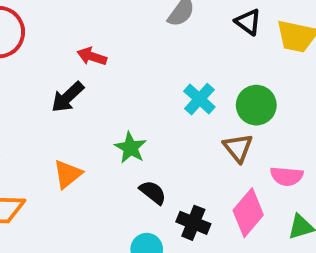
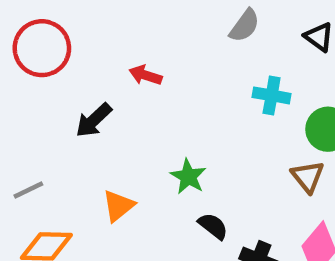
black arrow: (68, 97) -> (94, 120), moved
cyan cross: (199, 99) -> (272, 95), moved, turned -32

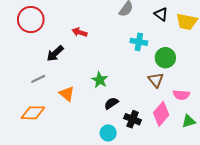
gray line: (28, 190) -> (38, 79), moved
orange triangle: (118, 206) -> (67, 94), turned -42
black semicircle: (213, 226) -> (111, 103), turned -72

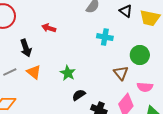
black arrow: (55, 53) -> (26, 48), turned -66
green circle: (165, 58) -> (140, 55), moved
orange triangle: (67, 94) -> (34, 72), moved

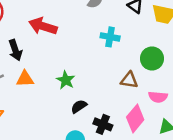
red arrow: (49, 28) -> (43, 26), size x1.6
orange triangle: (34, 72) -> (25, 79), turned -42
brown triangle: (121, 73) -> (129, 80), turned -42

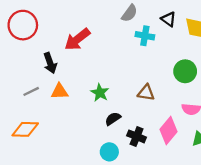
red arrow: (43, 26) -> (77, 39), turned -56
cyan cross: (110, 37) -> (145, 36), moved
brown triangle: (129, 80) -> (146, 93), moved

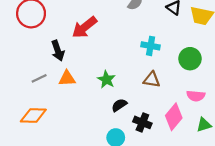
cyan cross: (145, 36) -> (151, 46), moved

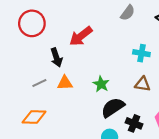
black semicircle: (119, 105) -> (113, 107), size x1.6

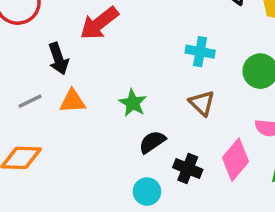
brown triangle: (143, 84) -> (202, 103), turned 35
black semicircle: (113, 107) -> (152, 142), size x0.7

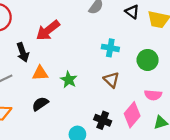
orange triangle: (73, 101) -> (40, 73), moved
black semicircle: (152, 142) -> (40, 104), moved

